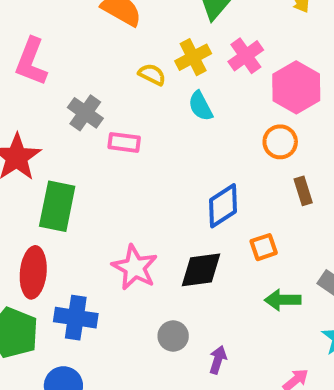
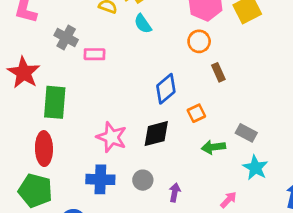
blue cross: (76, 318) -> (100, 179), moved

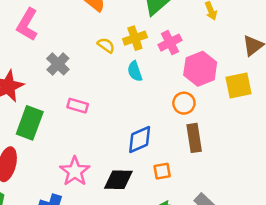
pink rectangle: (94, 54) -> (78, 106), moved
brown rectangle: (218, 72) -> (194, 138), size x1.5

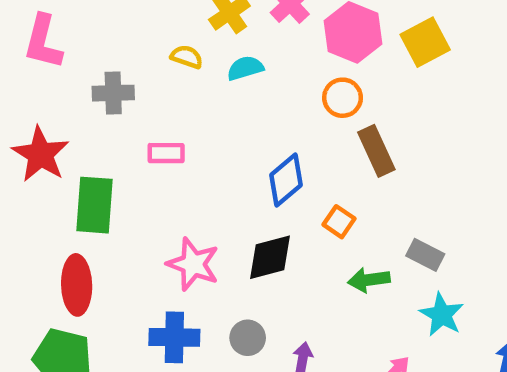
yellow semicircle: (106, 45) -> (187, 57), moved
gray cross: (58, 64) -> (113, 93), turned -30
cyan semicircle: (135, 71) -> (245, 68), turned 108
orange square: (162, 171) -> (339, 222), turned -30

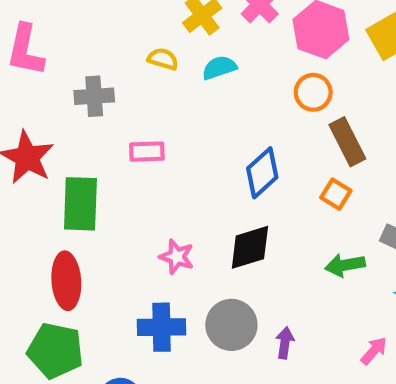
orange square: (339, 222) -> (336, 194), moved
pink star: (193, 264) -> (177, 257), size x0.7
gray circle: (248, 338) -> (231, 325), size x1.5

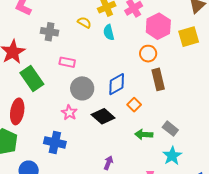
cyan semicircle: (219, 68) -> (109, 32), turned -98
orange square: (336, 194) -> (134, 105), moved
green rectangle: (80, 204) -> (32, 78), turned -50
black diamond: (250, 247) -> (103, 116), turned 45
gray circle: (231, 325) -> (82, 88), moved

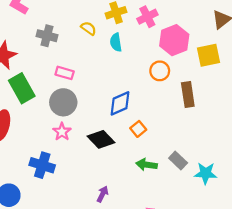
brown rectangle: (158, 79) -> (188, 94), moved
gray circle: (82, 88) -> (63, 102), moved
cyan star: (172, 156) -> (206, 173), moved, turned 30

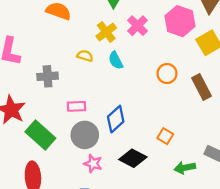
pink hexagon: (174, 40) -> (180, 21), moved
blue diamond: (120, 103) -> (116, 119), moved

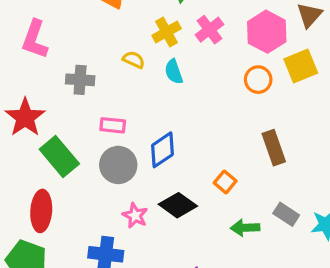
orange circle: (167, 74) -> (258, 80), moved
brown rectangle: (202, 87) -> (274, 148), moved
pink star: (93, 164) -> (135, 216), moved

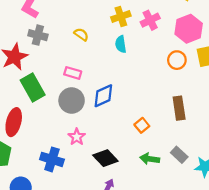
yellow semicircle: (134, 60) -> (81, 34), moved
gray cross: (80, 80) -> (38, 35), moved
black diamond: (178, 205) -> (105, 158), moved

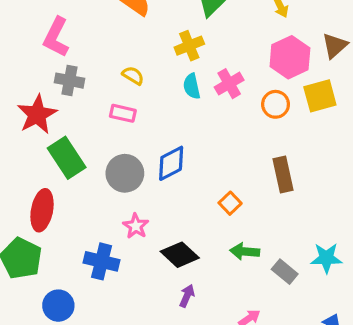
pink cross: (150, 20) -> (229, 84), moved
pink rectangle: (73, 73) -> (123, 113), moved
gray rectangle: (179, 155) -> (285, 272), moved

